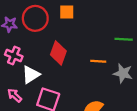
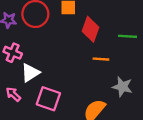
red diamond: (58, 53) -> (90, 29), moved
gray star: (123, 73) -> (122, 87), moved

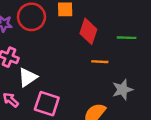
gray star: (122, 87) -> (122, 90), turned -30

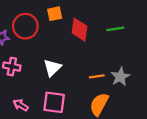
orange line: (100, 62) -> (97, 76), moved
white triangle: (28, 77) -> (52, 68), moved

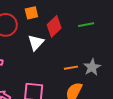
red diamond: (79, 30) -> (54, 26), turned 40
white triangle: (52, 68) -> (36, 43), moved

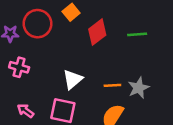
orange square: (31, 13) -> (71, 12), turned -32
white triangle: (36, 43) -> (73, 79), moved

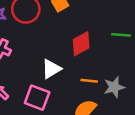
red diamond: (97, 32) -> (81, 44), moved

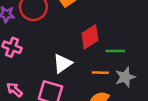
green line: (121, 35) -> (115, 51), moved

